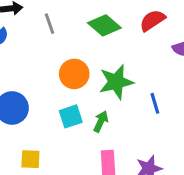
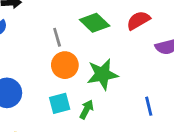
gray line: (49, 24) -> (57, 37), moved
blue line: (155, 103) -> (149, 106), moved

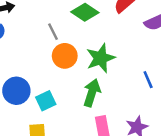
cyan square: (60, 103) -> (46, 101), moved
green arrow: (87, 109) -> (92, 93), size x1.5

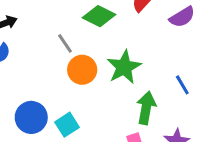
green arrow: (92, 93) -> (146, 108), moved

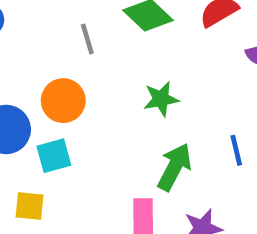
green star: (124, 67) -> (161, 99), size x0.7
orange circle: (82, 70) -> (63, 101), moved

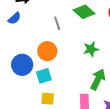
yellow square: (30, 206) -> (48, 99), moved

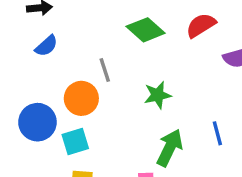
blue semicircle: (14, 18) -> (46, 46), moved
gray line: (57, 23) -> (105, 70), moved

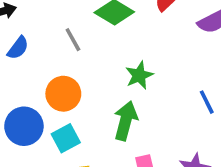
gray line: (105, 70) -> (73, 40), moved
green arrow: (170, 148) -> (126, 121), moved

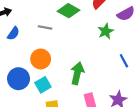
gray line: (73, 40) -> (45, 27), turned -48
green star: (139, 75) -> (106, 31), moved

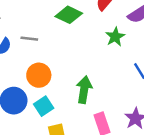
gray line: (45, 27) -> (29, 39), moved

